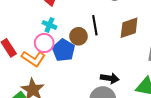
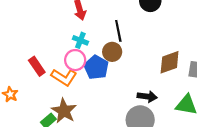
black line: (95, 25) -> (118, 31), moved
brown diamond: (129, 28) -> (170, 62), moved

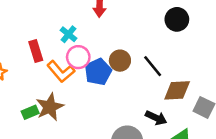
black line: (118, 31) -> (153, 66), moved, turned -45
cyan cross: (80, 40) -> (69, 34), moved
black arrow: (147, 96) -> (156, 118), moved

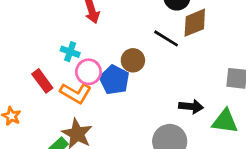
black line: (153, 66) -> (166, 38), moved
brown diamond: (177, 90) -> (195, 23), moved

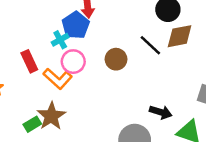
cyan cross: (70, 52) -> (60, 40), turned 30
blue pentagon: (114, 80) -> (76, 25), moved

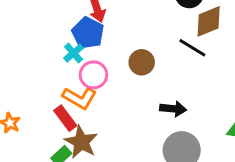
black line: (150, 45) -> (192, 48), moved
red rectangle: (29, 61) -> (65, 118), moved
black arrow: (161, 112) -> (173, 109), moved

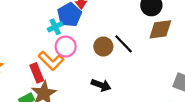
black line: (192, 48) -> (124, 44), moved
black arrow: (173, 109) -> (101, 85), moved

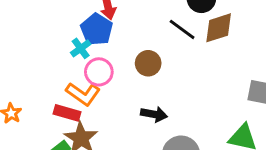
black line: (124, 44) -> (182, 29), moved
red rectangle: (37, 73) -> (67, 113), turned -42

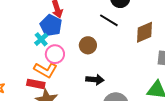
brown diamond: (219, 28) -> (145, 32), moved

